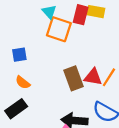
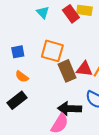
red rectangle: (81, 15) -> (71, 14), turned -48
orange square: (59, 29) -> (52, 51), moved

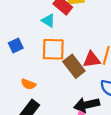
cyan triangle: (43, 12) -> (48, 21), moved
blue square: (18, 52) -> (16, 46), moved

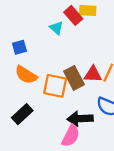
orange square: (53, 49) -> (55, 86), moved
orange semicircle: (28, 84) -> (26, 75), moved, size x1.5

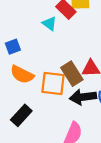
black arrow: (80, 119) -> (83, 97), moved

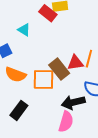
cyan triangle: (49, 24) -> (24, 30), moved
black arrow: (83, 97) -> (73, 102), moved

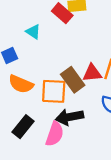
black arrow: (73, 102) -> (69, 117), moved
pink semicircle: (66, 122) -> (55, 134), moved

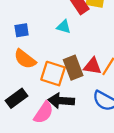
cyan triangle: (33, 32) -> (64, 27), moved, turned -32

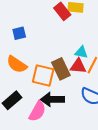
cyan triangle: (64, 27) -> (81, 52), moved
blue square: (22, 30) -> (19, 33), moved

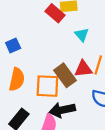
cyan triangle: (81, 52) -> (82, 35), moved, turned 48
orange semicircle: (17, 64) -> (17, 79), turned -100

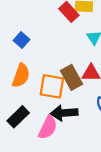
blue square: (13, 46) -> (21, 40), turned -32

